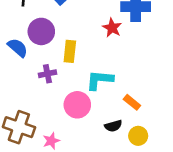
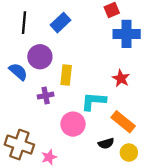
red star: (112, 28) -> (121, 78), moved
orange rectangle: (132, 102) -> (123, 122), size x1.5

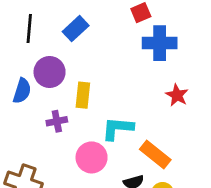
blue semicircle: (18, 72) -> (22, 91), turned 66
red star: (121, 78) -> (177, 95), moved

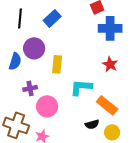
red star: (177, 95) -> (110, 64), moved
purple cross: (57, 121) -> (30, 88), moved
pink circle: (92, 157) -> (47, 106), moved

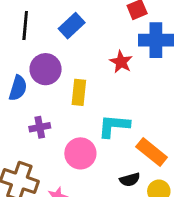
red star: (110, 64) -> (121, 62), moved
pink circle: (47, 106) -> (80, 153), moved

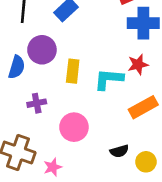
red star: (121, 62) -> (138, 64), moved, turned 30
cyan L-shape: (114, 126) -> (109, 79), moved
orange rectangle: (152, 152) -> (143, 107), moved, turned -68

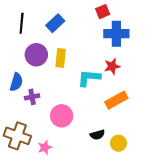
blue semicircle: (17, 67) -> (16, 82), moved
yellow rectangle: (73, 71) -> (61, 58), moved

